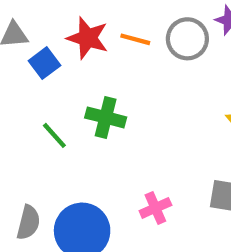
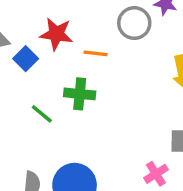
orange line: (135, 39) -> (95, 53), moved
pink cross: (155, 208) -> (156, 174), moved

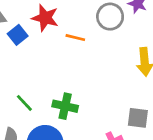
green cross: (80, 94) -> (65, 106), moved
green line: (42, 114) -> (24, 103), moved

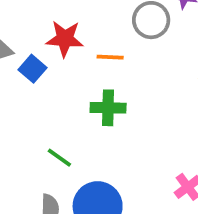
green cross: (65, 106) -> (108, 108), moved

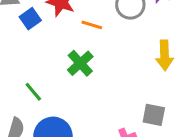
green cross: (108, 108) -> (80, 63), turned 32

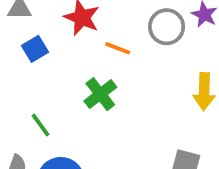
blue square: (30, 19) -> (35, 49), moved

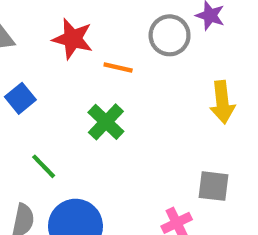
blue square: (35, 49) -> (20, 98), moved

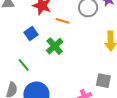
blue square: (20, 98) -> (31, 34), moved

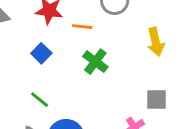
green cross: (55, 46) -> (95, 62), moved

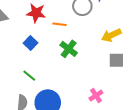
yellow arrow: (156, 42) -> (111, 35), turned 78
gray square: (156, 99) -> (116, 60), moved

